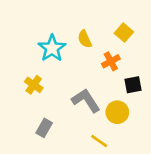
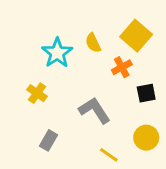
yellow square: (124, 33) -> (136, 36), size x1.5
yellow circle: (117, 112) -> (146, 138), moved

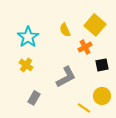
cyan star: (57, 53) -> (28, 37), moved
gray L-shape: (94, 110) -> (66, 77), turned 95
yellow line: (109, 155) -> (84, 108), moved

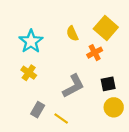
black square: (102, 65) -> (108, 84), moved
yellow line: (84, 108) -> (61, 119), moved

